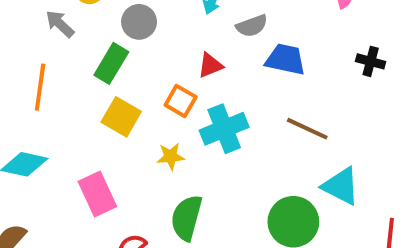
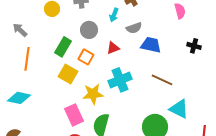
gray circle: (139, 22) -> (89, 30), moved
gray arrow: (60, 24) -> (20, 30), moved
orange square: (181, 101) -> (86, 57), moved
yellow star: (171, 156) -> (93, 94), size x1.5
pink rectangle: (97, 194) -> (74, 115), moved

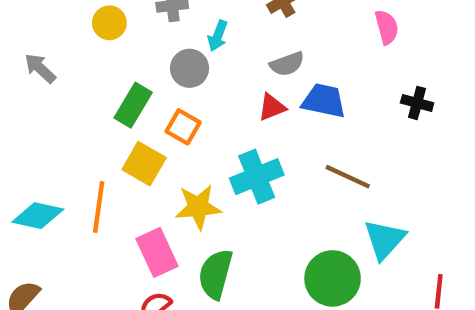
cyan arrow: (114, 15) -> (218, 36), moved
red triangle: (113, 48) -> (272, 107), moved
orange line: (27, 59) -> (99, 207), moved
cyan triangle: (179, 109) -> (385, 239), turned 45

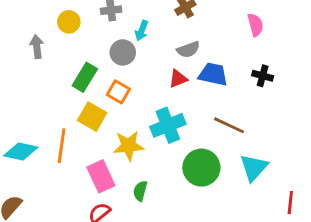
gray arrow: (40, 68) -> (37, 47), moved, turned 40
black cross: (417, 103) -> (263, 76), moved
green semicircle: (216, 274) -> (140, 191), size x0.6
green circle: (333, 278) -> (201, 168), moved

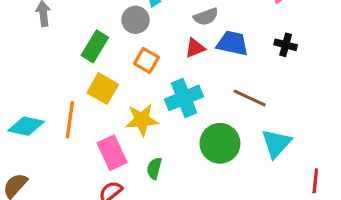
orange square: (118, 92) -> (146, 60), moved

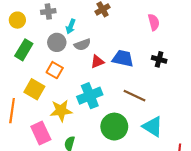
gray semicircle: (206, 17) -> (82, 45), moved
green rectangle: (95, 46) -> (24, 50), moved
orange square: (146, 60) -> (55, 70), moved
cyan triangle: (276, 143) -> (153, 127), turned -40

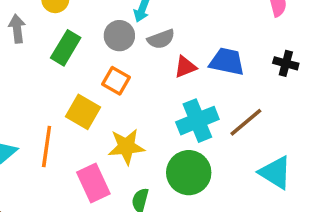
cyan cross: (90, 96) -> (197, 121), moved
brown line: (135, 96) -> (246, 122), turned -65
green circle: (114, 127) -> (189, 173), moved

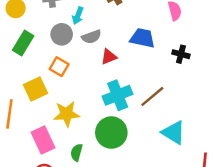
blue trapezoid: (227, 62) -> (142, 38), moved
yellow square: (83, 112) -> (36, 89), turned 35

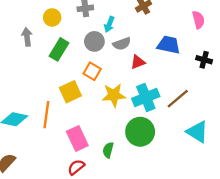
yellow star: (67, 114) -> (114, 95), moved

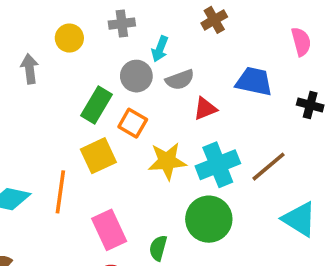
green rectangle: (59, 49) -> (97, 105), moved

